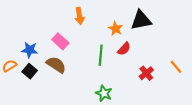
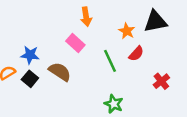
pink rectangle: (60, 41) -> (75, 43), moved
green line: (101, 55) -> (110, 61), turned -30

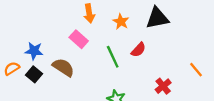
orange star: (127, 31) -> (121, 22), moved
red cross: (161, 81) -> (163, 86), moved

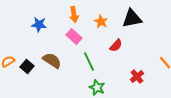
pink rectangle: (79, 39) -> (74, 37), moved
blue star: (34, 51) -> (39, 25), moved
green line: (113, 57) -> (89, 62), moved

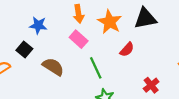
orange star: (101, 22) -> (110, 22), size x1.5
black square: (27, 67) -> (24, 49), moved

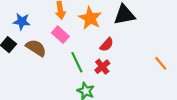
brown semicircle: (53, 67) -> (36, 48), moved
red cross: (151, 85) -> (102, 67), moved

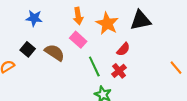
blue star: (22, 21) -> (34, 18), moved

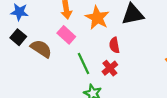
black square: (28, 49) -> (18, 37), moved
red semicircle: (123, 49) -> (114, 45), turned 128

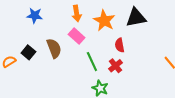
black square: (18, 37) -> (28, 52), moved
brown semicircle: (41, 49) -> (54, 48), turned 36

